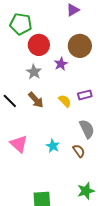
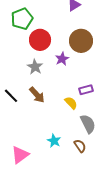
green pentagon: (21, 24) -> (22, 19), turned -30
yellow semicircle: (65, 101) -> (71, 103), moved
pink triangle: (19, 144) -> (20, 155), moved, turned 42

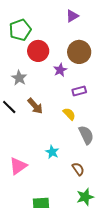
gray star: (35, 67) -> (19, 78), moved
purple rectangle: (86, 90) -> (79, 91), moved
brown semicircle: (80, 146) -> (78, 169), moved

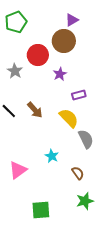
green pentagon: (20, 30) -> (16, 22), moved
brown circle: (79, 52) -> (64, 41), moved
gray star: (19, 78) -> (15, 71), moved
yellow semicircle: (69, 114) -> (69, 118), size x1.5

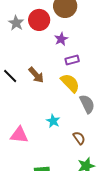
gray star: (15, 71) -> (16, 23), moved
purple rectangle: (79, 95) -> (72, 60), moved
pink triangle: (18, 170) -> (19, 135), turned 42

